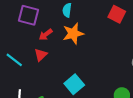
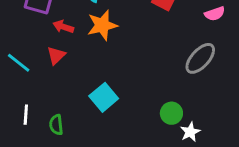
red arrow: (46, 35) -> (63, 27), turned 56

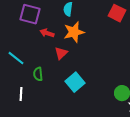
red triangle: (56, 56) -> (61, 53), moved
green semicircle: (56, 125) -> (38, 74), moved

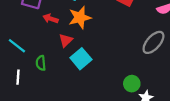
cyan square: (75, 82) -> (81, 59), moved
white line: (21, 94) -> (18, 77), moved

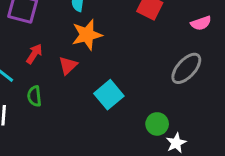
red arrow: (51, 19) -> (34, 54), moved, turned 104
cyan square: (81, 59) -> (109, 95), moved

